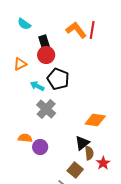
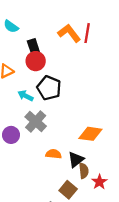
orange semicircle: (25, 138) -> (54, 154), moved
purple circle: (40, 147) -> (11, 135), moved

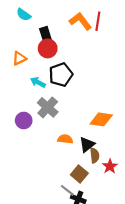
black pentagon: (49, 88) -> (61, 75), turned 30

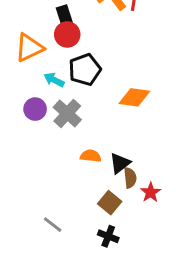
orange triangle: (19, 58) -> (29, 48), size x1.5
orange diamond: (101, 119) -> (134, 97), moved
purple circle: (24, 120) -> (35, 109), moved
gray line: (67, 190) -> (53, 225), moved

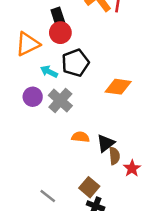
brown square: (110, 203) -> (89, 187), moved

